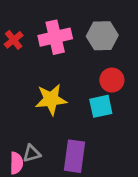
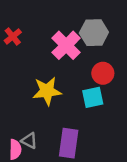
pink cross: (55, 37) -> (66, 45), moved, turned -32
gray triangle: (32, 153) -> (29, 141), turned 42

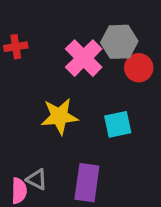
red cross: (13, 36) -> (16, 47), turned 30
red circle: (103, 73) -> (139, 68), moved

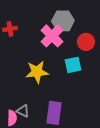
gray hexagon: (119, 42) -> (63, 21), moved
cyan square: (118, 124) -> (73, 65), moved

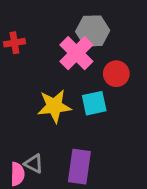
red circle: (86, 42) -> (116, 74), moved
cyan square: (73, 65) -> (94, 103), moved

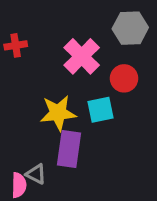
gray hexagon: (93, 31) -> (130, 28), moved
purple rectangle: (79, 167) -> (69, 149), moved

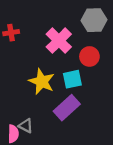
yellow star: (58, 113) -> (42, 81), turned 30
purple rectangle: (69, 149) -> (67, 108), moved, turned 40

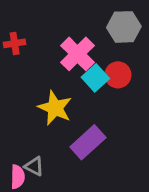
cyan square: (72, 79) -> (95, 78), moved, turned -30

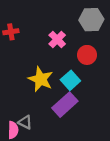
pink cross: (77, 54) -> (57, 39), size x0.7
cyan square: (95, 78) -> (70, 80), moved

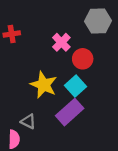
red circle: (87, 55) -> (83, 59), moved
gray triangle: (25, 122) -> (28, 121), moved

